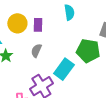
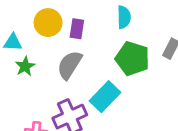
gray semicircle: (36, 51) -> (70, 65), size x1.5
green pentagon: (88, 51) -> (132, 58), moved

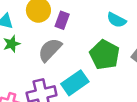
cyan semicircle: (124, 17) -> (116, 20), moved, turned 108

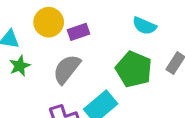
purple rectangle: (62, 20) -> (78, 32), turned 56

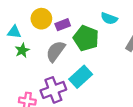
green pentagon: (134, 69) -> (86, 38), moved

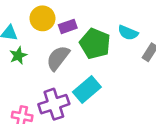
cyan semicircle: (109, 18) -> (128, 33), moved

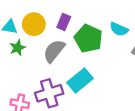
yellow circle: (42, 18) -> (34, 24), moved
purple rectangle: (68, 26) -> (64, 22), turned -49

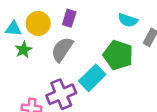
green pentagon: (88, 38) -> (118, 55), moved

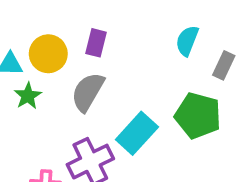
cyan semicircle: (128, 20) -> (187, 41), turned 96
green pentagon: (118, 55) -> (198, 116), moved

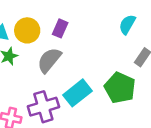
cyan semicircle: (187, 41) -> (127, 24), moved

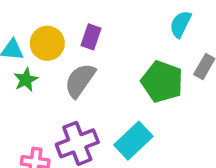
green pentagon: (120, 88) -> (162, 82), moved
cyan rectangle: (77, 93) -> (133, 141), moved

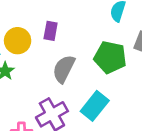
gray semicircle: (80, 80) -> (64, 69), moved

